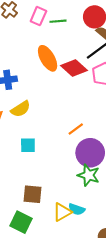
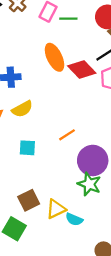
orange line: (76, 129) -> (67, 135), moved
brown square: (33, 194) -> (29, 200), turned -36
yellow triangle: (62, 212) -> (56, 209), moved

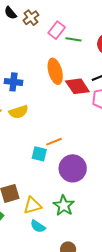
cyan square: (27, 148) -> (39, 154), moved
green star: (89, 184) -> (64, 206), moved
cyan semicircle: (74, 219) -> (38, 226), moved

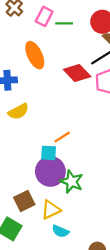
orange ellipse: (55, 71) -> (35, 55), moved
purple circle: (73, 168) -> (50, 171), moved
green star: (64, 206) -> (72, 182), moved

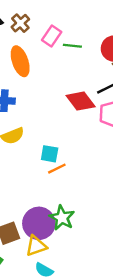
orange ellipse: (35, 55) -> (20, 61), moved
cyan square: (49, 153) -> (50, 154), moved
purple circle: (50, 171) -> (39, 223), moved

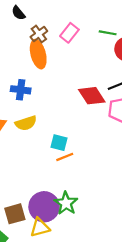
brown cross: (20, 23) -> (39, 34), moved
green line: (72, 46) -> (108, 33), moved

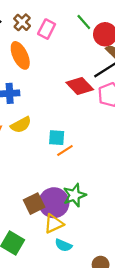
green line: (108, 33) -> (84, 22), turned 49
brown cross: (39, 34) -> (22, 22), moved
green star: (66, 203) -> (75, 195), turned 30
brown square: (15, 214) -> (34, 204), moved

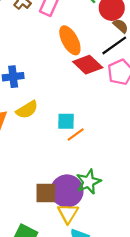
orange ellipse: (20, 55) -> (70, 40), moved
brown square: (34, 204) -> (46, 193), turned 30
yellow triangle: (54, 224) -> (68, 213), turned -30

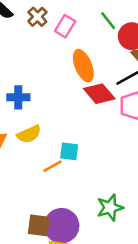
orange line: (76, 134) -> (53, 166), moved
green star: (89, 182) -> (110, 208), moved

